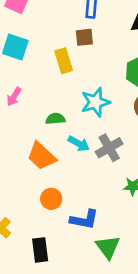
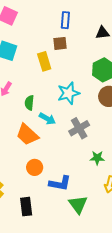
green semicircle: (55, 119) -> (29, 103), moved, turned -80
cyan arrow: (79, 144) -> (47, 119), moved

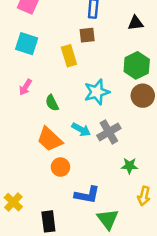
green semicircle: (29, 103) -> (52, 103), turned -32
cyan arrow: (47, 119) -> (81, 130), moved
orange circle: (35, 167) -> (60, 167), moved

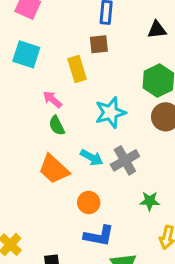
pink arrow: (25, 87) -> (52, 99), moved, turned 98
orange circle: (60, 167) -> (89, 202), moved

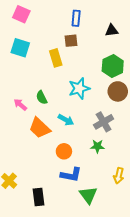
pink arrow: (52, 99) -> (20, 105), moved
gray cross: (125, 160) -> (104, 122), moved
green star: (150, 201) -> (97, 146), moved

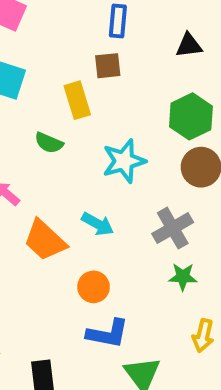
green semicircle: (42, 98) -> (49, 143), moved, turned -40
green star: (97, 146) -> (183, 277), moved

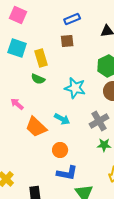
blue rectangle: (118, 21) -> (72, 19), turned 63
yellow rectangle: (77, 100) -> (41, 58), moved
cyan star: (124, 161) -> (75, 88), turned 30

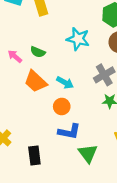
green semicircle: (38, 79) -> (38, 52), moved
cyan arrow: (62, 119) -> (65, 83), moved

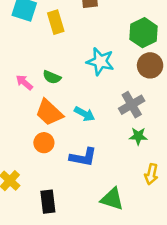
orange circle: (62, 106) -> (44, 143), moved
blue L-shape: (69, 132) -> (83, 157), moved
green triangle: (88, 153) -> (112, 199), turned -36

